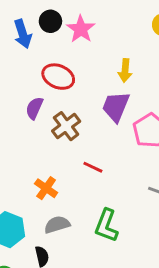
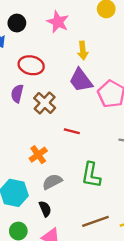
pink star: (81, 29) -> (58, 22), moved
purple trapezoid: (116, 107) -> (81, 80), turned -48
orange cross: (46, 188) -> (38, 155), turned 30

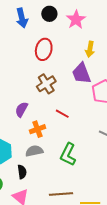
black circle: (17, 23) -> (49, 14), moved
red ellipse: (31, 65) -> (44, 49), turned 75
purple semicircle: (17, 94) -> (21, 109), moved
orange cross: (38, 155) -> (37, 129), moved

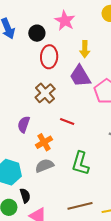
black circle: (49, 14) -> (37, 33), moved
red ellipse: (44, 49) -> (49, 57), moved
black semicircle: (22, 172) -> (25, 196), moved

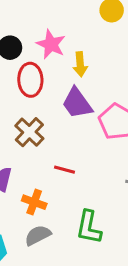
pink star: (65, 21) -> (51, 44), moved
orange cross: (44, 142) -> (34, 202), turned -35

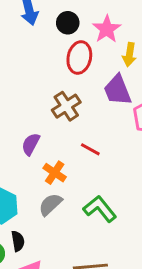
green L-shape: (89, 227) -> (100, 209), turned 116
gray semicircle: (38, 235) -> (50, 204), turned -30

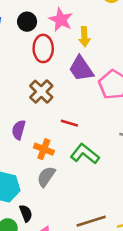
green L-shape: (100, 209) -> (85, 154), moved

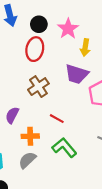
red ellipse: (43, 48) -> (35, 49), moved
purple trapezoid: (81, 69) -> (77, 74), turned -50
orange cross: (44, 149) -> (30, 136), turned -35

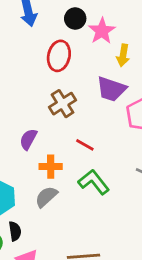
black circle: (39, 24) -> (75, 19), moved

